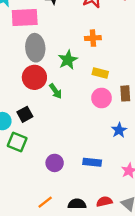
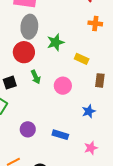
orange cross: (93, 38) -> (95, 23), moved
green arrow: (56, 91) -> (36, 77), moved
pink circle: (102, 98) -> (63, 86), moved

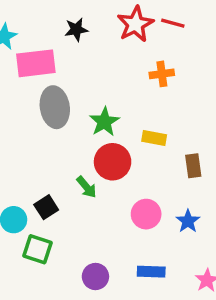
red circle: (24, 52) -> (113, 162), moved
pink circle: (63, 86) -> (146, 214), moved

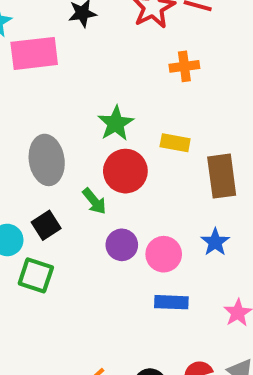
gray ellipse: (55, 107) -> (47, 160), moved
brown rectangle: (193, 166) -> (222, 176), size x1.5
pink circle: (146, 214) -> (164, 254), moved
purple circle: (95, 276) -> (122, 245), moved

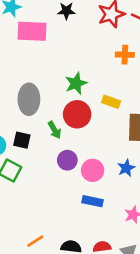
black square: (46, 225) -> (22, 140), turned 36

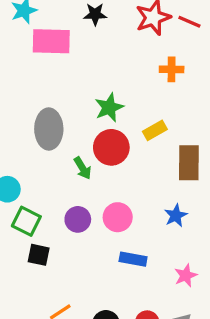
yellow rectangle: (111, 102) -> (155, 130), turned -48
black square: (22, 140) -> (39, 255), moved
purple circle: (67, 160) -> (78, 219), moved
pink circle: (93, 170) -> (118, 217), moved

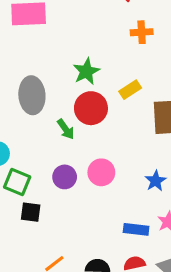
blue star: (176, 216) -> (156, 181), moved
blue rectangle: (133, 259) -> (136, 229), moved

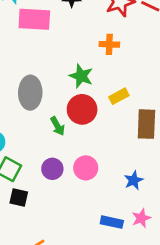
orange cross: (142, 32) -> (109, 44), moved
green star: (86, 71) -> (81, 76), turned -30

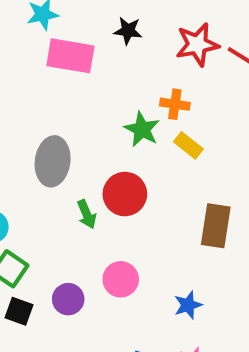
green star: (81, 76) -> (142, 129), moved
yellow rectangle: (119, 96) -> (188, 145), moved, turned 60
purple circle: (52, 169) -> (68, 299), moved

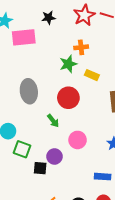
green star: (142, 129) -> (68, 64), turned -30
yellow rectangle: (188, 145) -> (92, 75), moved
green arrow: (87, 214) -> (53, 121), moved
black square: (19, 311) -> (40, 168), moved

